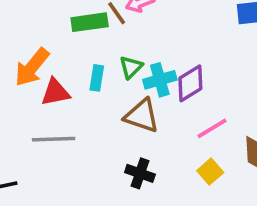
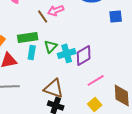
green rectangle: (90, 22) -> (28, 37), moved
brown triangle: (142, 116) -> (54, 88), moved

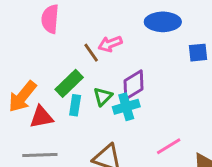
green rectangle: (28, 37) -> (69, 83), turned -36
purple diamond: (84, 55) -> (134, 85), moved

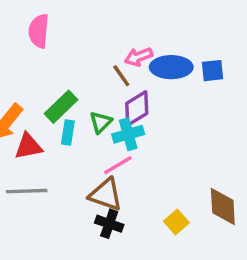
blue ellipse: (163, 22) -> (171, 67), moved
pink arrow: (110, 44) -> (138, 57), moved
brown line: (91, 53) -> (121, 76), moved
pink line: (169, 146) -> (118, 165), moved

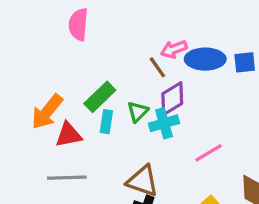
pink line: (118, 165) -> (208, 153), moved

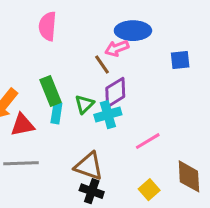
pink semicircle: (78, 24) -> (48, 26), moved
blue ellipse: (205, 59) -> (133, 31), moved
green rectangle: (100, 97) -> (50, 91), turned -68

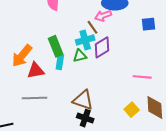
green triangle: (84, 104) -> (80, 56), turned 32
cyan cross: (108, 115) -> (85, 40), moved
pink line: (148, 141) -> (142, 77), moved, turned 36
yellow square: (149, 190) -> (132, 110), moved

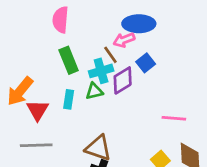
blue square: (148, 24) -> (146, 63), moved, turned -32
green rectangle: (56, 46) -> (69, 60), moved
red triangle: (36, 71) -> (38, 110), turned -48

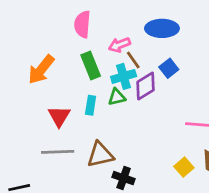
pink arrow: (124, 40) -> (119, 45), moved
orange arrow: (20, 91) -> (41, 70), moved
brown triangle: (98, 148) -> (100, 155), moved, turned -32

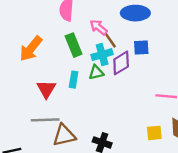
pink arrow: (119, 45) -> (99, 27), turned 60
blue square: (169, 68) -> (141, 47), turned 35
brown triangle: (100, 155) -> (64, 135), moved
yellow square: (184, 167) -> (154, 133), turned 35

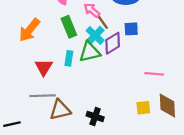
cyan cross: (102, 55) -> (95, 35), turned -30
green triangle: (96, 72) -> (90, 52), size x1.5

